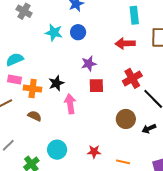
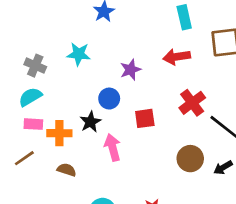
gray cross: (24, 11) -> (35, 66), moved
blue circle: (78, 32) -> (109, 99), moved
purple star: (89, 64) -> (131, 70), moved

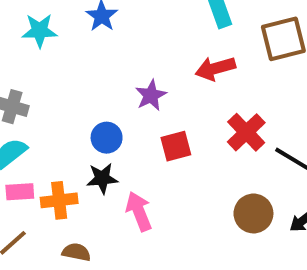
cyan star: (79, 54) -> (40, 31), moved
blue circle: (109, 99) -> (107, 138), moved
red square: (145, 118) -> (176, 146), moved
black star: (90, 122) -> (102, 178), turned 30

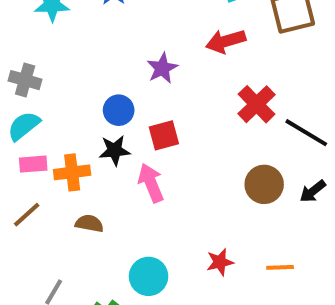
red square: (176, 146) -> (164, 135), moved

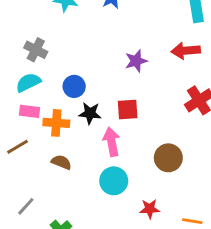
blue circle: (119, 110) -> (74, 86), moved
brown circle: (264, 184) -> (168, 158), moved
cyan circle: (149, 276) -> (114, 181), moved

